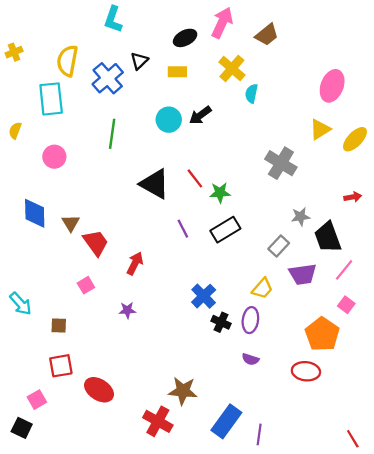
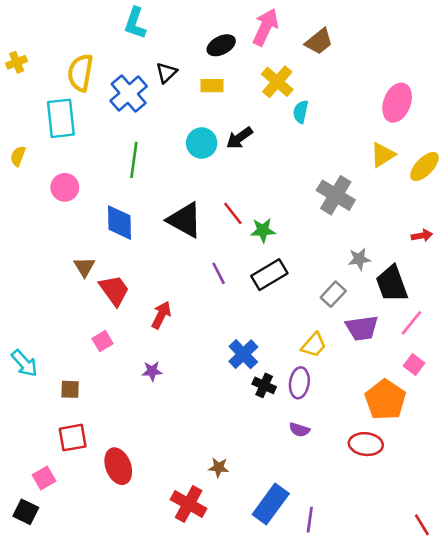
blue diamond: (35, 213) -> (120, 223), moved
red ellipse: (99, 390) -> (118, 466), turned 36
brown star: (183, 391) -> (219, 468), size x0.6

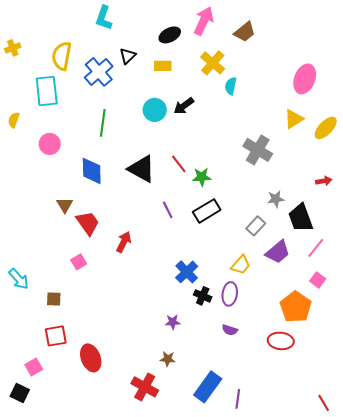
purple trapezoid: (362, 328) -> (278, 252), turned -32
purple star: (152, 371) -> (173, 322), moved

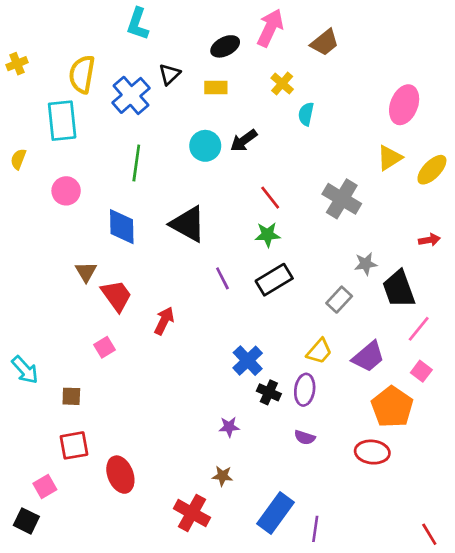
yellow cross: (213, 63) -> (282, 84), size x0.7
red line: (179, 164) -> (270, 198), moved
purple trapezoid: (278, 252) -> (368, 357), moved

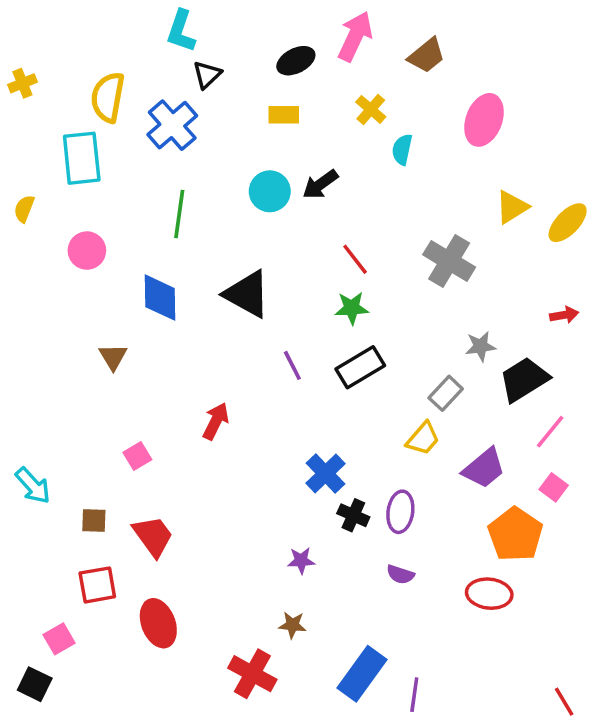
black triangle: (169, 74) -> (207, 75), moved
pink ellipse: (404, 105) -> (484, 120), moved
black trapezoid: (399, 289) -> (524, 379), turned 78
red trapezoid: (116, 296) -> (153, 536), moved
yellow trapezoid: (319, 351) -> (423, 439), moved

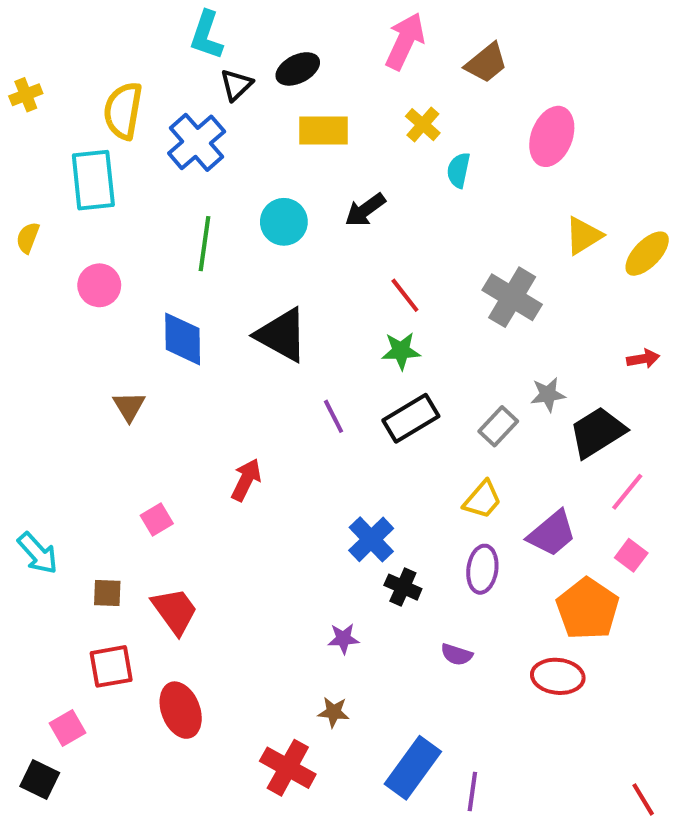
black ellipse: (296, 61) -> (298, 69), moved
yellow rectangle: (284, 115) -> (324, 130), size x1.4
cyan circle: (270, 191) -> (284, 222), moved
gray rectangle: (446, 393) -> (498, 426), moved
purple ellipse: (400, 512) -> (482, 569), moved

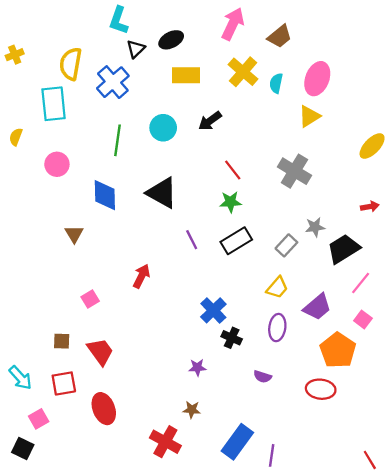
yellow cross: (423, 125) -> (243, 72), size x1.5
cyan semicircle: (459, 170) -> (276, 83), moved
yellow triangle: (584, 236) -> (309, 116), moved
cyan arrow: (38, 553) -> (20, 378), moved

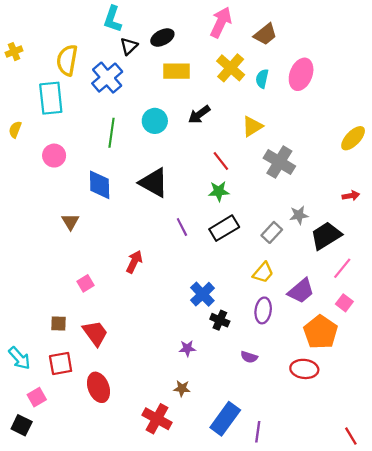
yellow triangle: (309, 116) -> (252, 126), moved

